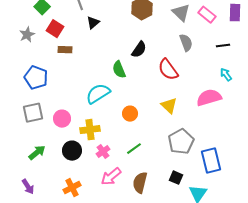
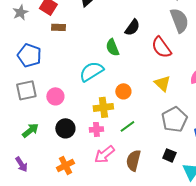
gray semicircle: (186, 43) -> (179, 20), size x1.4
yellow cross: (90, 130) -> (103, 107), moved
pink cross: (103, 152) -> (96, 129), turned 32

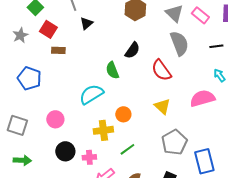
gray square: (26, 90) -> (17, 125), moved, turned 30
pink cross: (96, 129) -> (89, 157), moved
green arrow: (30, 130) -> (22, 160), moved, turned 42

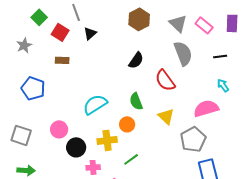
red square: (48, 29) -> (60, 32), moved
green semicircle: (112, 70) -> (136, 101), moved
gray pentagon: (174, 142) -> (193, 139), moved
black circle: (65, 151) -> (76, 147), moved

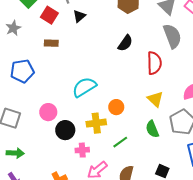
red semicircle: (165, 80) -> (154, 63), turned -145
blue pentagon: (33, 88) -> (22, 71), turned -30
green semicircle: (136, 101) -> (152, 129), moved

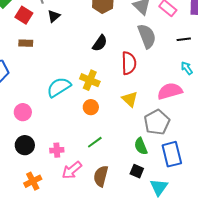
yellow cross: (96, 123) -> (90, 80), moved, turned 30
green semicircle: (152, 129) -> (141, 146), moved
black circle: (65, 130) -> (25, 145), moved

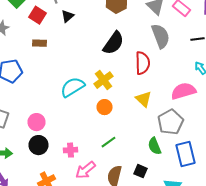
black semicircle: (100, 43) -> (114, 43), size x1.4
yellow cross: (90, 80) -> (104, 80), turned 30
pink circle: (23, 112) -> (36, 122), moved
black square: (137, 171) -> (140, 171), moved

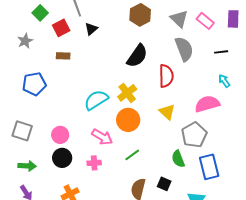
red square: (38, 15) -> (61, 28), turned 30
orange circle: (104, 107) -> (128, 120), size x1.5
pink arrow: (86, 170) -> (102, 137), moved, turned -110

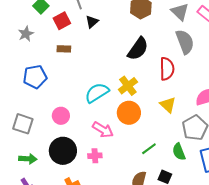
pink circle: (60, 135) -> (61, 116), moved
green line: (132, 155) -> (149, 149), moved
black circle: (62, 158) -> (63, 151), size x1.4

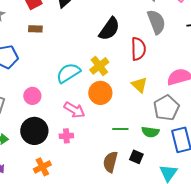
green line: (149, 149) -> (120, 129), turned 35
green semicircle: (179, 152) -> (150, 132), turned -60

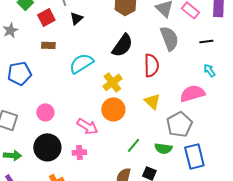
cyan semicircle: (68, 73) -> (81, 63), moved
green line: (120, 129) -> (133, 145), turned -49

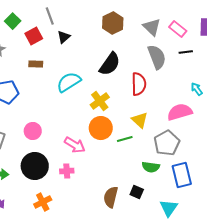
black line: (206, 41) -> (186, 52), moved
green line: (133, 145) -> (125, 139), moved, turned 35

